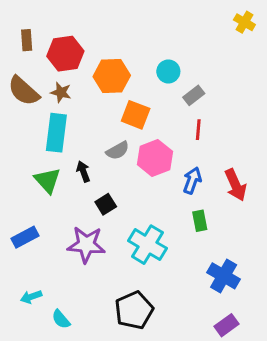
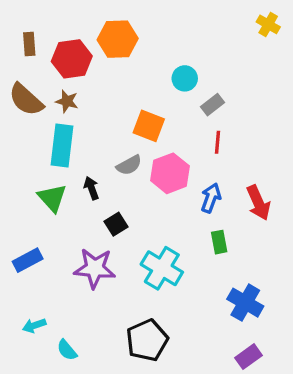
orange hexagon: (112, 76) -> (118, 39), moved

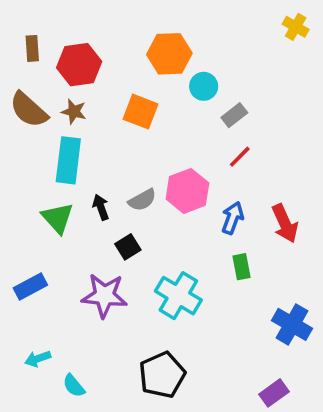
orange hexagon: (118, 39) -> (169, 54), moved
orange square: (149, 126) -> (141, 112), moved
red line: (217, 142) -> (240, 157), turned 40
gray semicircle: (129, 165) -> (142, 200), moved
blue cross: (245, 303) -> (292, 324), moved

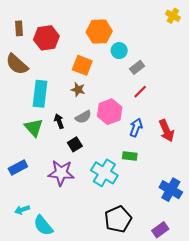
brown star: (74, 112) -> (78, 90), moved
green rectangle: (242, 267) -> (130, 156), moved, turned -72
black pentagon: (162, 375) -> (118, 219), moved
cyan semicircle: (74, 386) -> (43, 226), size x1.5

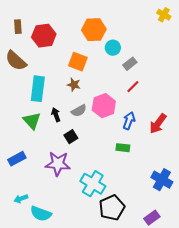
red arrow: (167, 131) -> (158, 124), turned 60
cyan cross: (104, 173) -> (93, 184), moved
cyan semicircle: (43, 226) -> (41, 214), turned -30

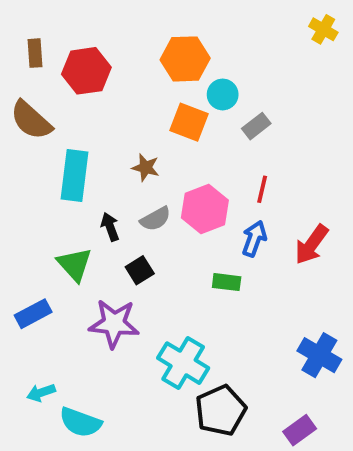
orange square: (78, 62) -> (189, 122), moved
red line: (133, 87) -> (262, 189), moved, turned -32
green triangle: (32, 121) -> (75, 264), moved
green rectangle: (123, 148) -> (227, 282), moved

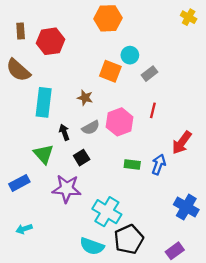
orange hexagon: (185, 59) -> (108, 18), moved
blue arrow: (254, 239) -> (159, 164), moved
cyan semicircle: (80, 422) -> (92, 246), moved

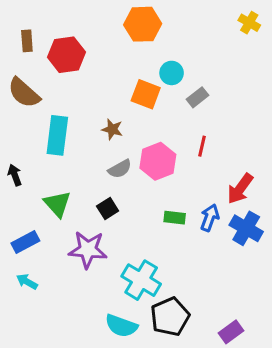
black arrow: (64, 132) -> (15, 175), moved
blue cross: (186, 207) -> (246, 228), moved
cyan arrow: (24, 229) -> (27, 282), moved, turned 49

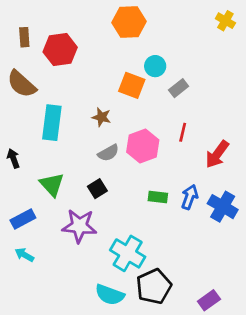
red arrow: (240, 189) -> (217, 154), moved

